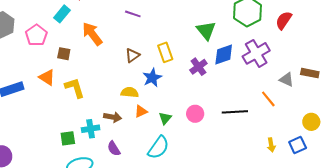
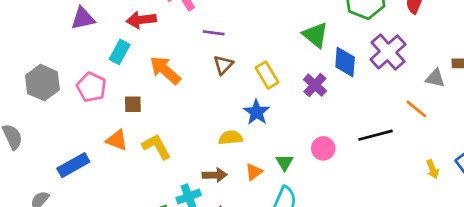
blue diamond: (224, 54) -> (345, 62), turned -55
brown triangle: (132, 55) -> (223, 65), moved
orange triangle: (141, 111) -> (254, 172), moved

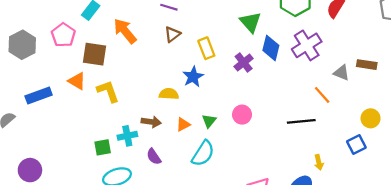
gray hexagon: (42, 83) -> (22, 45), moved
brown square: (133, 104) -> (95, 54), size x1.6
black line: (375, 135) -> (301, 121), moved
yellow arrow: (433, 169) -> (319, 162), moved

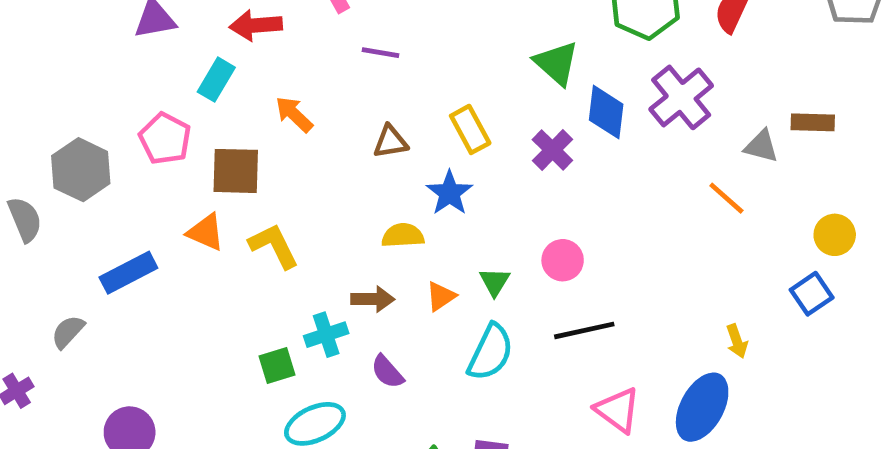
orange arrow: (125, 31) -> (294, 114), size x0.7
brown triangle: (172, 34) -> (390, 142), moved, turned 35
black line: (301, 121) -> (584, 330), moved

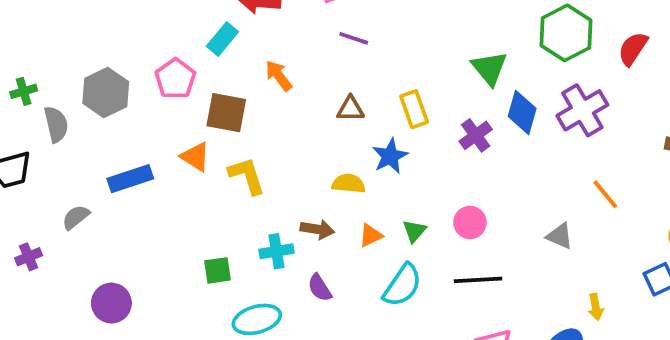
gray triangle: (761, 146) -> (560, 236), moved
green square: (277, 365) -> (217, 270), moved

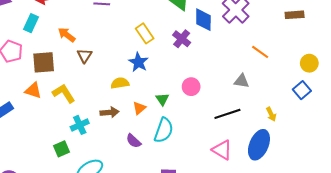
brown triangle: (350, 109) -> (85, 56), moved, turned -42
cyan cross: (277, 251) -> (80, 125), moved
black line: (478, 280) -> (227, 114), moved
purple semicircle: (320, 288) -> (134, 141), moved

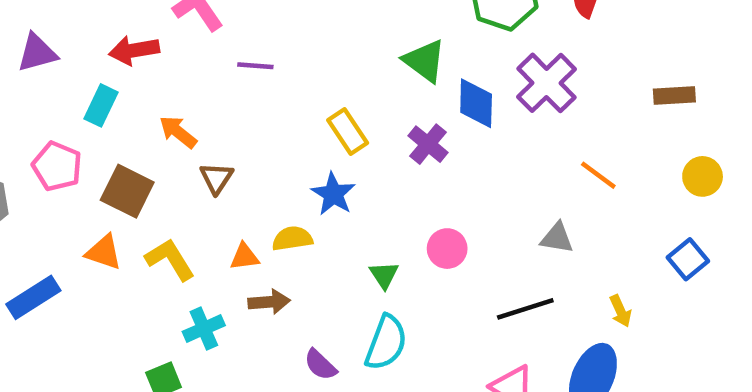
brown square: (44, 62) -> (127, 191), turned 30
yellow circle: (309, 63) -> (703, 176), moved
orange triangle: (139, 108) -> (244, 257), moved, turned 32

